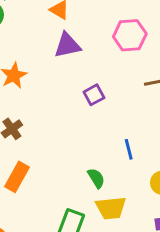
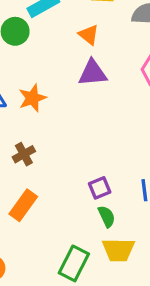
purple square: (94, 95) -> (100, 188), moved

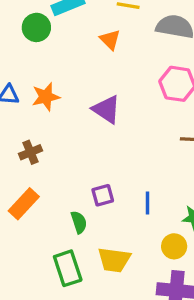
purple triangle: (93, 73) -> (106, 109), moved, turned 32
green semicircle: (107, 216) -> (79, 222), moved
green rectangle: (74, 263) -> (68, 268), turned -52

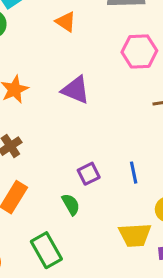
yellow trapezoid: (114, 260) -> (135, 235), moved
green rectangle: (68, 268) -> (46, 250), moved

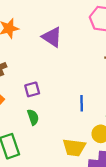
purple square: (89, 174) -> (32, 89), moved

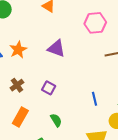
purple square: (32, 89) -> (49, 88), moved, turned -32

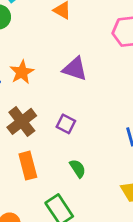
brown cross: (17, 85) -> (22, 121), size x1.5
orange rectangle: (20, 117) -> (28, 166), turned -42

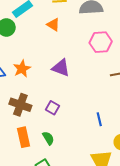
brown cross: (22, 121) -> (20, 105), turned -35
green semicircle: (78, 168) -> (48, 138), moved

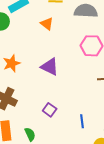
purple square: (53, 108) -> (50, 110), moved

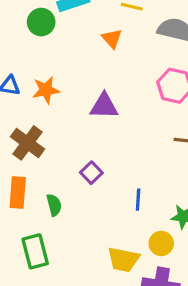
purple triangle: (50, 67) -> (104, 106), turned -36

